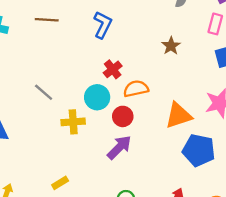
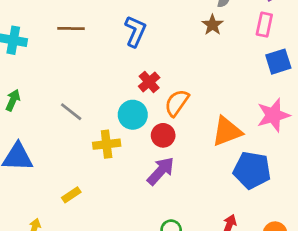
brown star: (171, 46) -> (212, 25), moved
orange semicircle: (136, 89) -> (177, 103), turned -40
yellow rectangle: (60, 183) -> (71, 195), moved

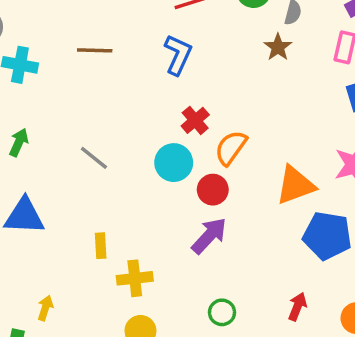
yellow cross: (107, 144) -> (135, 278), moved
yellow rectangle: (71, 195) -> (101, 246), moved, turned -60

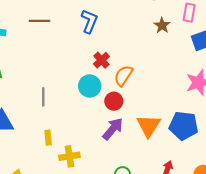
brown star: (278, 47) -> (162, 25), moved
gray line: (94, 158) -> (43, 97), moved, turned 54
orange triangle: (295, 185) -> (149, 126), moved, turned -35

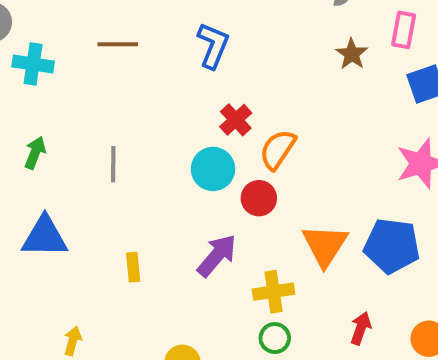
gray line: (43, 97) -> (113, 164), moved
purple arrow: (113, 129) -> (217, 256), moved
yellow cross: (69, 156) -> (274, 292), moved

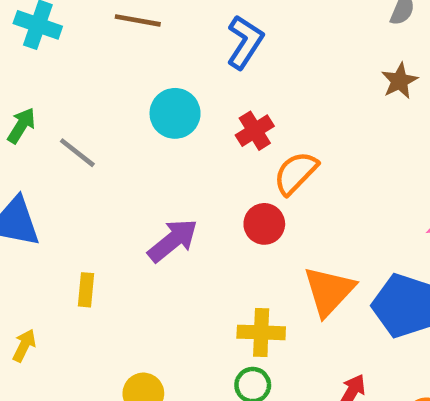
gray line: (113, 164) -> (77, 153), moved, turned -63
cyan circle: (213, 169) -> (175, 113), moved
purple arrow: (217, 256) -> (173, 240), moved
yellow rectangle: (133, 267) -> (86, 290), moved

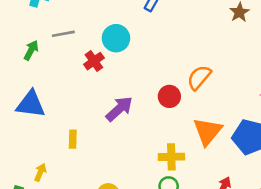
red cross: (255, 131) -> (94, 61), moved
gray line: (77, 153) -> (63, 34), moved, turned -45
orange semicircle: (296, 173) -> (199, 77), moved

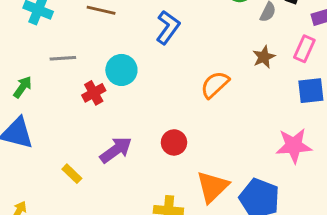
green arrow: (31, 50) -> (23, 87), moved
orange semicircle: (199, 77) -> (215, 85), moved
yellow rectangle: (73, 139) -> (72, 174), moved, turned -54

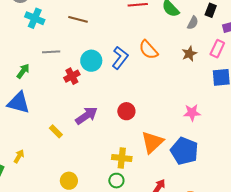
blue L-shape: (168, 27) -> (120, 58), moved
orange semicircle: (215, 85) -> (148, 50), moved, turned -90
pink star: (294, 146) -> (192, 113), moved, size x0.7

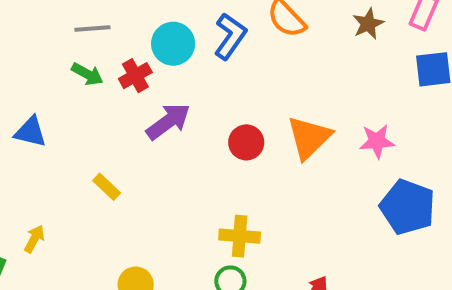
green arrow: (23, 71) -> (87, 74), moved, turned 84
blue triangle: (19, 103) -> (30, 132), size x0.7
purple arrow: (86, 116) -> (168, 121), moved
orange triangle: (152, 142) -> (309, 138), moved
blue pentagon: (184, 151) -> (408, 207), moved

